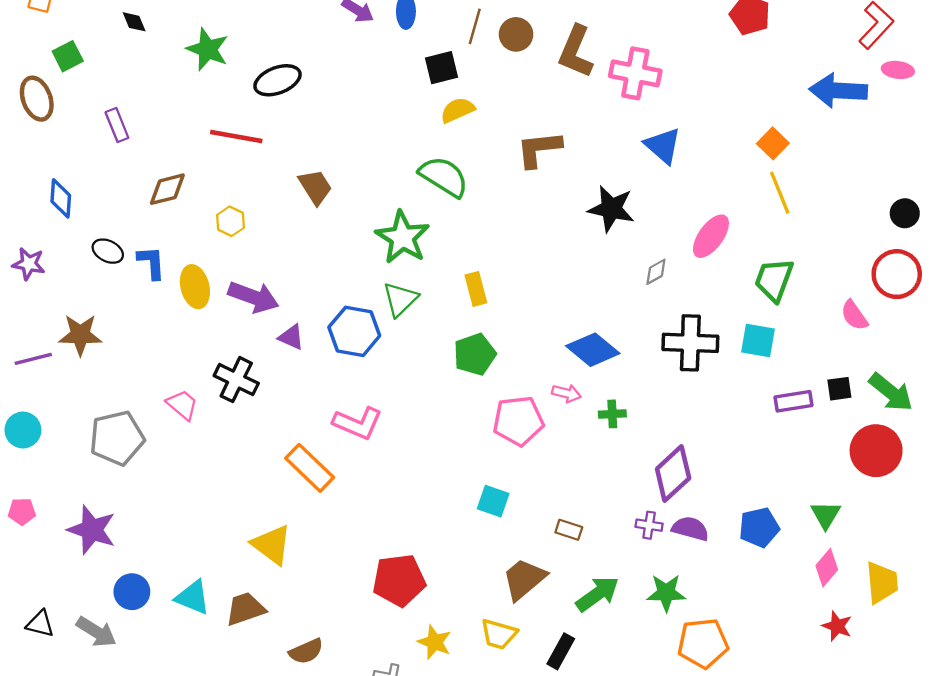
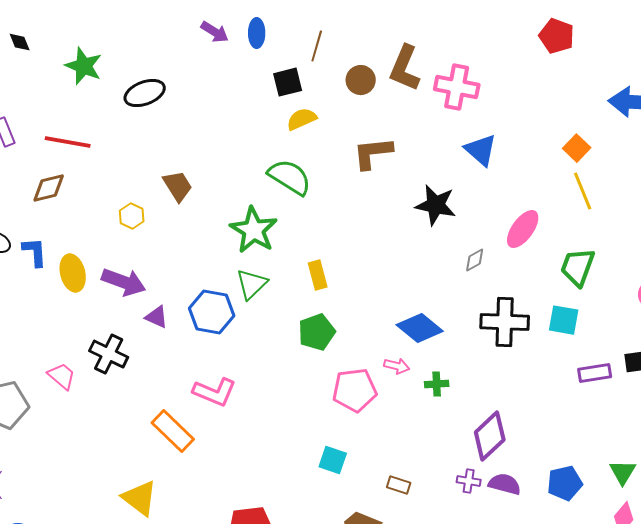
brown circle: (516, 34) -> (361, 80), moved
red line: (236, 136) -> (68, 142), moved
yellow hexagon: (230, 221) -> (132, 216), moved

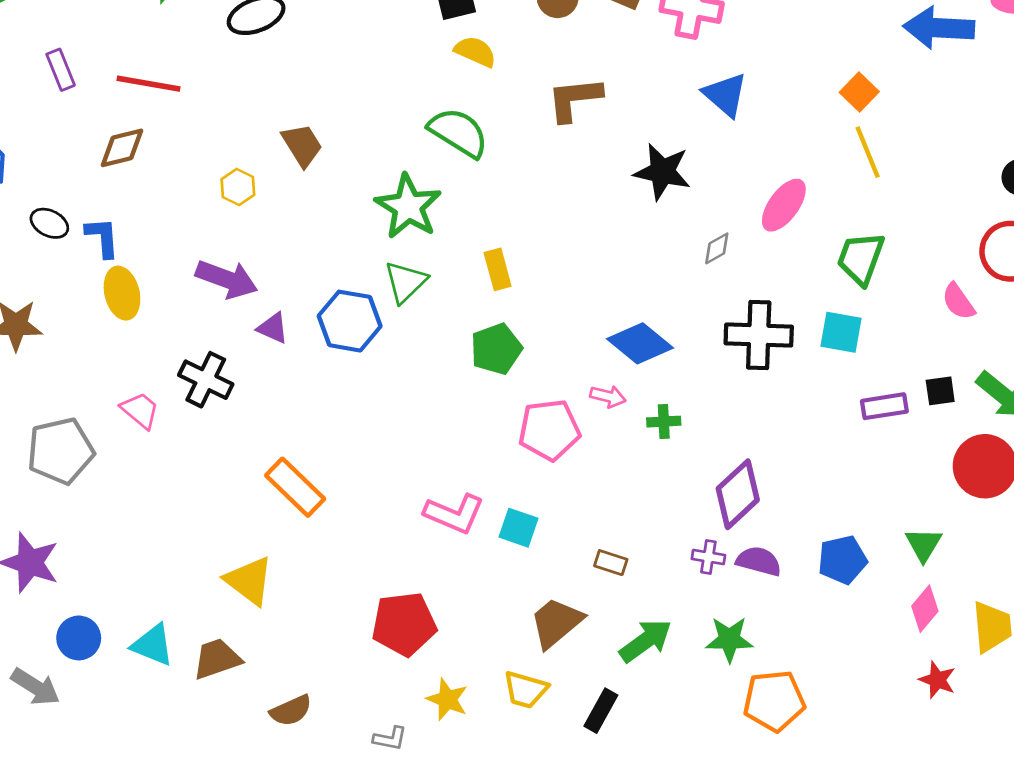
yellow semicircle: (302, 119) -> (475, 52), turned 48
yellow ellipse: (73, 273) -> (122, 293), moved
pink L-shape: (215, 392) -> (454, 514), moved

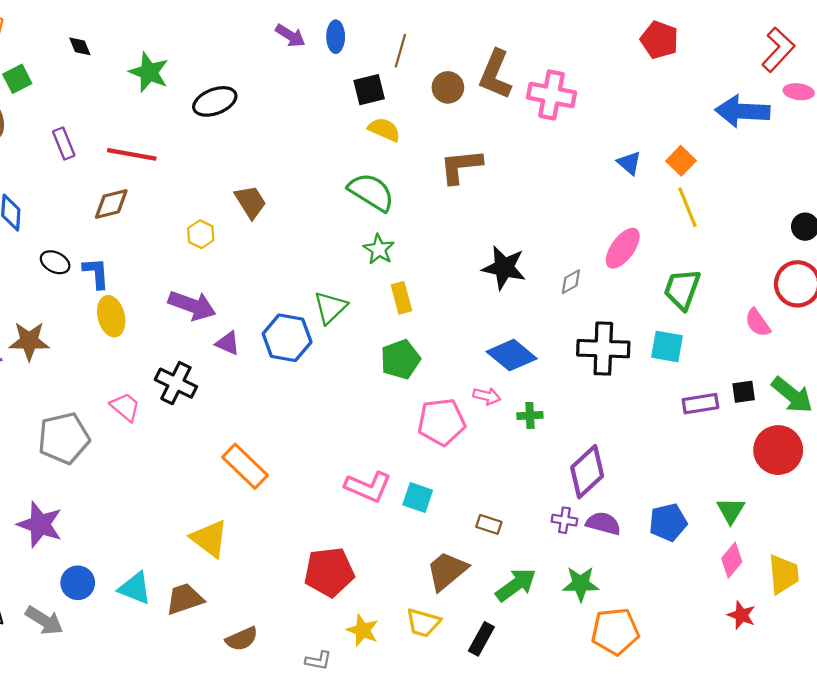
blue triangle: (725, 95) -> (629, 163), moved, size x0.7
black star: (662, 172) -> (504, 268), moved
green star: (408, 207) -> (379, 249), moved, size x0.6

